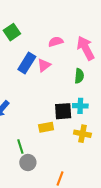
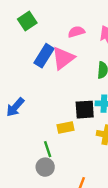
pink triangle: (44, 65) -> (63, 58), size x1.5
green line: (20, 146) -> (48, 149), moved

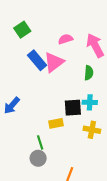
blue rectangle: (44, 56) -> (37, 60), turned -72

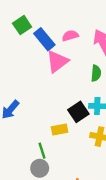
blue rectangle: (37, 60) -> (44, 39), moved
black square: (73, 108) -> (78, 112), turned -30

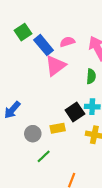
green line: (42, 151) -> (44, 156), moved, turned 64
gray circle: (40, 168) -> (33, 134), moved

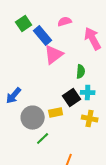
pink semicircle: (67, 42) -> (65, 22), moved
green semicircle: (91, 76) -> (81, 72), moved
gray circle: (33, 134) -> (33, 118), size x1.5

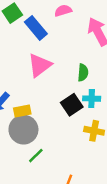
pink triangle: (54, 55) -> (40, 65), moved
yellow rectangle: (56, 113) -> (22, 111), moved

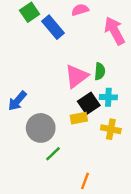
pink triangle: (40, 65) -> (76, 76), moved
yellow rectangle: (22, 111) -> (79, 118), moved

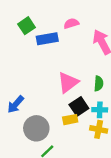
blue rectangle: (53, 27) -> (47, 39), turned -60
green semicircle: (100, 71) -> (99, 84), moved
cyan cross: (108, 97) -> (100, 110), moved

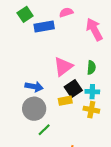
blue arrow: (16, 104) -> (34, 87), moved, turned -120

